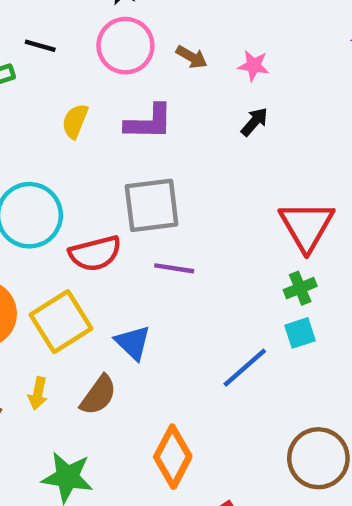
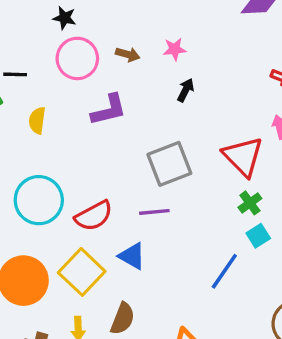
yellow semicircle: (75, 121) -> (37, 120), moved
gray square: (152, 205) -> (169, 164), moved
blue triangle: (133, 343) -> (132, 256), moved

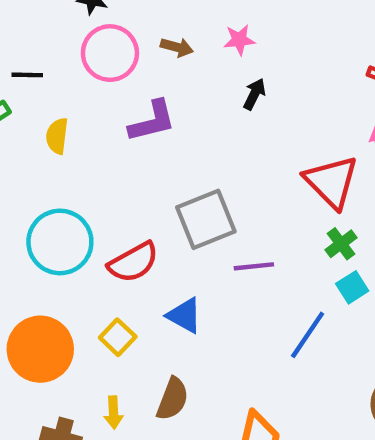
gray square: (169, 164) -> (206, 219), moved
purple line: (154, 212) -> (254, 266), moved
yellow square: (82, 272) -> (118, 337), size x0.6

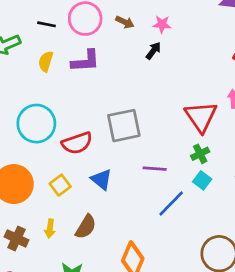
black line: (27, 75) -> (47, 24), moved
black arrow: (254, 94) -> (153, 51), moved
purple L-shape: (152, 121) -> (86, 61), moved
purple line: (254, 266) -> (155, 169), moved
cyan square: (352, 287) -> (202, 180), turned -30

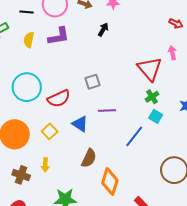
black arrow: (153, 51) -> (103, 30), moved
gray square: (124, 126) -> (93, 82), size x0.6
purple line: (155, 169) -> (107, 111), moved
brown semicircle: (86, 227) -> (89, 158), moved

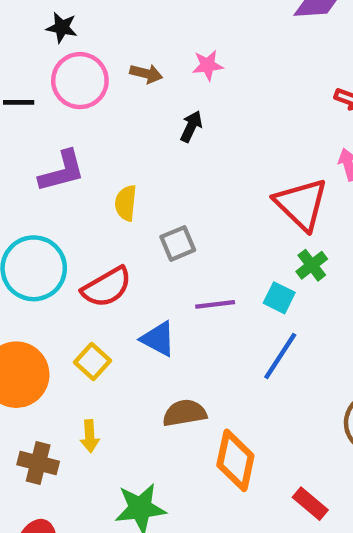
purple L-shape: (59, 36) -> (62, 171), moved
yellow semicircle: (29, 40) -> (126, 203), moved
cyan square: (156, 116) -> (279, 298), moved
brown semicircle: (89, 158) -> (185, 413), turned -120

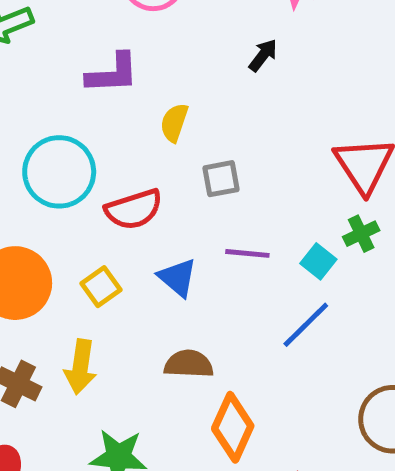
yellow arrow: (90, 436) -> (80, 367), size x1.5

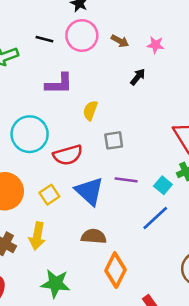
blue triangle: (178, 278) -> (89, 191), size x1.4

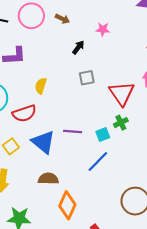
pink star: (156, 45) -> (103, 29), moved
yellow semicircle: (90, 111) -> (41, 86), moved
gray square: (114, 140) -> (87, 78), moved
cyan square: (163, 185) -> (103, 134), turned 32

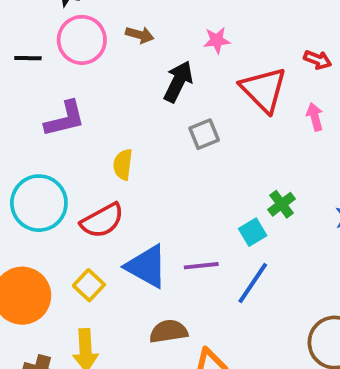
black arrow: (78, 47) -> (178, 82), size x1.5
red triangle: (122, 93) -> (264, 90), moved
purple line: (73, 132) -> (201, 266), moved

